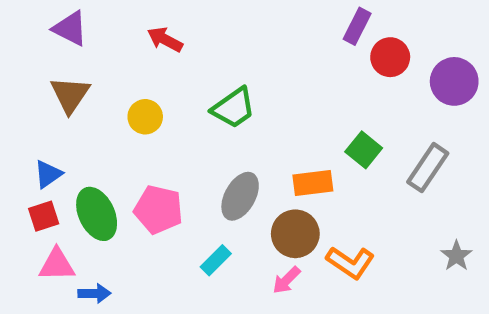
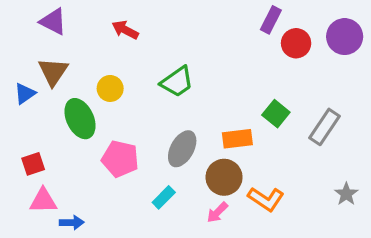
purple circle: (454, 81) -> (345, 37), moved
blue triangle: (48, 174) -> (25, 93), moved
green ellipse: (97, 214) -> (80, 119), moved

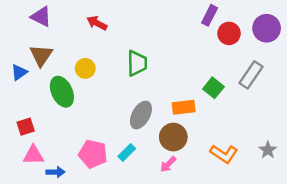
green trapezoid: (177, 82) -> (137, 63), turned -56
gray rectangle: (325, 127) -> (251, 75), moved
pink pentagon: (120, 159) -> (93, 154), moved
orange L-shape: (266, 199) -> (224, 154), moved

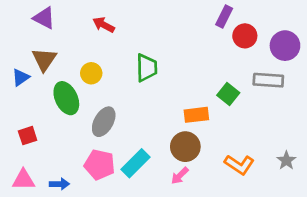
purple circle: (267, 28) -> (285, 46), moved
gray rectangle: (251, 75) -> (268, 80), turned 60
gray ellipse: (141, 115) -> (104, 122), moved
cyan rectangle: (127, 153) -> (136, 163), size x1.5
pink triangle: (33, 155) -> (23, 180), moved

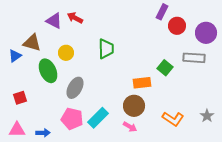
purple triangle: (44, 18) -> (54, 21), moved
brown triangle: (44, 59) -> (32, 43), turned -48
pink arrow: (180, 176) -> (130, 127), turned -104

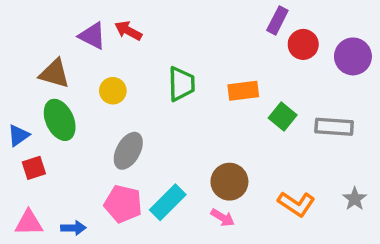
blue triangle: (15, 56) -> (18, 135), moved
gray rectangle: (194, 58) -> (334, 127), moved
green ellipse: (48, 71) -> (60, 120), moved
orange rectangle: (142, 83) -> (243, 91), moved

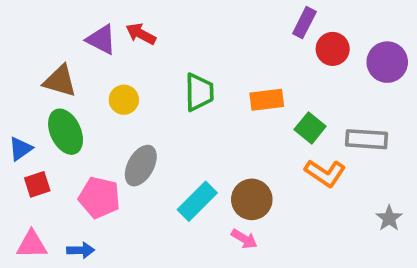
cyan rectangle: (168, 202) -> (197, 201), moved
pink pentagon: (123, 204) -> (99, 198), moved
orange L-shape: (296, 204) -> (325, 173), moved

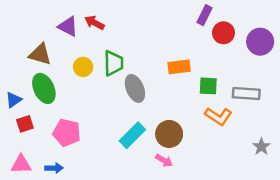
green trapezoid: (199, 92) -> (113, 63), moved
green square: (310, 128) -> (208, 86), turned -36
gray ellipse: (141, 166) -> (135, 88), moved, turned -52

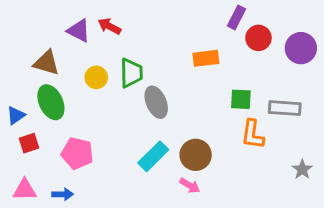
orange rectangle: (179, 67) -> (206, 58), moved
orange L-shape: (218, 116) -> (253, 134), turned 64

